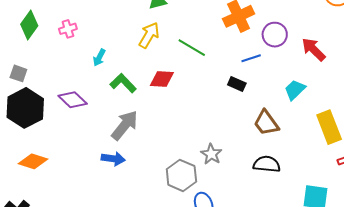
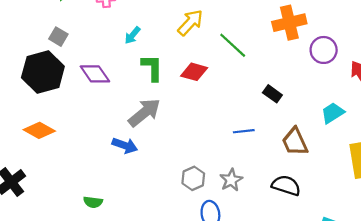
blue line: (251, 58) -> (244, 131), moved
gray square: (18, 73) -> (58, 37), moved
green L-shape: (123, 83) -> (152, 68), turned 32
gray star: (211, 154) -> (231, 180), moved
gray hexagon: (181, 175) -> (193, 178), size x0.7

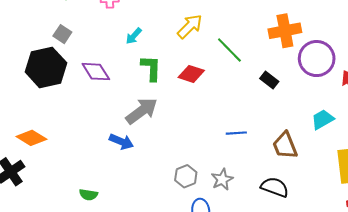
purple circle: (324, 50) -> (317, 59), size x1.4
black rectangle: (272, 94) -> (269, 80), moved
orange diamond: (39, 130) -> (31, 138), moved

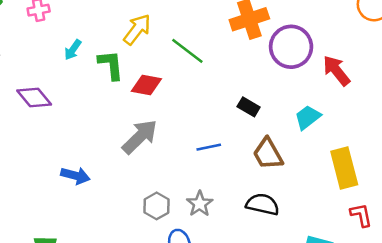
green L-shape: (151, 68) -> (111, 65), moved
black rectangle: (269, 80) -> (249, 107), moved
gray arrow: (142, 111) -> (140, 137), moved

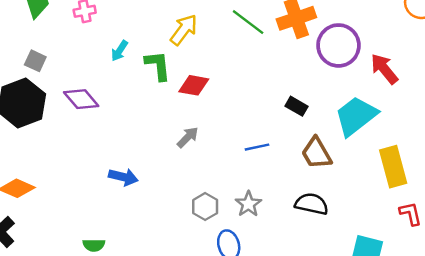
green line: (187, 51) -> (248, 22), moved
cyan trapezoid: (308, 117) -> (356, 116), size x1.6
gray arrow: (140, 137) -> (188, 137), size x0.6

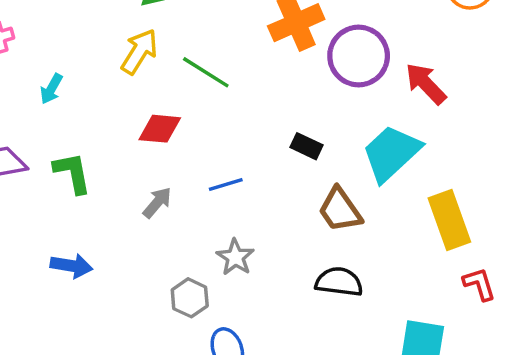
green line: (248, 22) -> (206, 72), moved
green L-shape: (158, 66) -> (72, 173), moved
blue line: (257, 147) -> (226, 184), moved
gray star: (248, 204) -> (235, 257), moved

